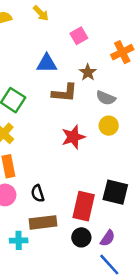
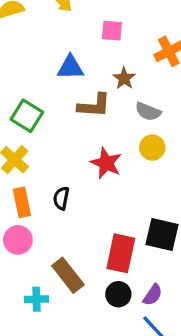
pink square: (79, 36) -> (112, 31), turned 36
red star: (73, 137) -> (106, 163), turned -30
black semicircle: (38, 193) -> (61, 198), moved, turned 30
brown rectangle: (43, 222) -> (68, 275), turned 60

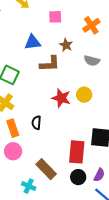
gray semicircle: (148, 112) -> (92, 61), moved
yellow circle: (152, 148) -> (84, 95), moved
cyan cross: (36, 299) -> (29, 186), turned 32

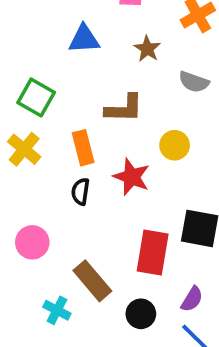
brown L-shape: (50, 64) -> (124, 108), moved
red star: (61, 98) -> (132, 177), moved
orange rectangle: (13, 128) -> (83, 148), moved
black circle: (78, 177) -> (141, 314), moved

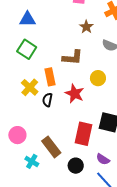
blue triangle: (84, 39) -> (28, 19), moved
yellow cross: (24, 149) -> (30, 87), moved
pink circle: (32, 242) -> (17, 135), moved
purple semicircle: (192, 299) -> (103, 159), turned 88

